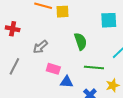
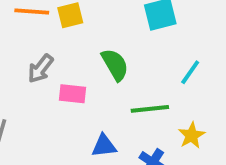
gray arrow: (40, 47) -> (40, 69), moved
pink rectangle: (53, 69) -> (72, 94), moved

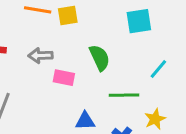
gray arrow: (40, 69) -> (40, 56), turned 45

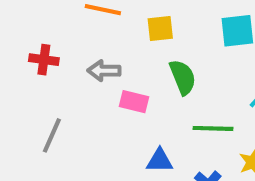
yellow square: (68, 16) -> (160, 29), moved

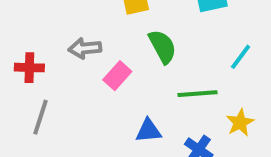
red cross: (44, 60) -> (29, 68), moved
pink rectangle: (134, 102) -> (117, 76), turned -56

